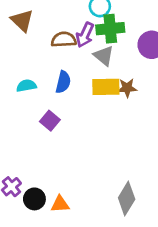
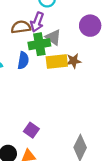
green cross: (110, 29) -> (39, 44), moved
purple square: (50, 121) -> (31, 130), moved

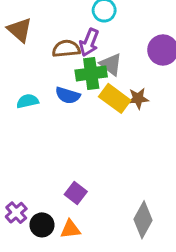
blue semicircle: (23, 60) -> (68, 95), turned 96
yellow rectangle: (57, 61) -> (115, 98), turned 40

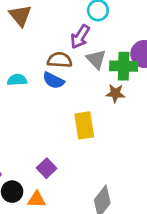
brown semicircle: (66, 49) -> (60, 60), moved
green cross: (91, 73) -> (124, 66), moved
yellow rectangle: (115, 98) -> (84, 125), moved, turned 36

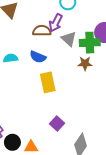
brown semicircle: (60, 60) -> (42, 31), moved
yellow rectangle: (84, 125) -> (48, 82), moved
purple square: (47, 168) -> (57, 124), moved

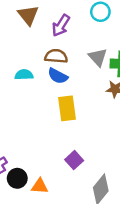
purple arrow: (56, 23) -> (61, 25), moved
brown semicircle: (42, 31) -> (56, 56), moved

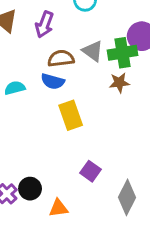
brown semicircle: (56, 56) -> (61, 58), moved
black circle: (17, 178) -> (30, 189), moved

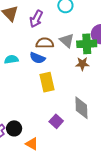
gray diamond: (127, 197) -> (81, 108), moved, turned -35
orange triangle: (58, 208) -> (32, 144), turned 32

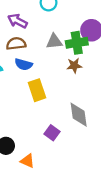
purple arrow: (36, 19) -> (17, 21), turned 96
gray triangle: (67, 40) -> (54, 41), turned -42
brown semicircle: (45, 43) -> (16, 44), moved

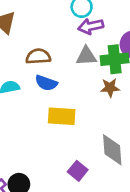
purple arrow: (17, 21) -> (91, 26), moved, turned -42
yellow rectangle: (37, 90) -> (62, 116), turned -70

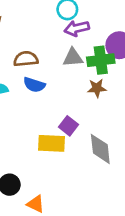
yellow rectangle: (62, 116) -> (51, 143), moved
purple square: (78, 171) -> (69, 126), moved

